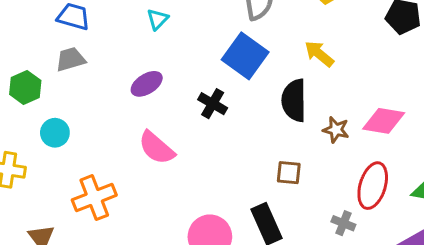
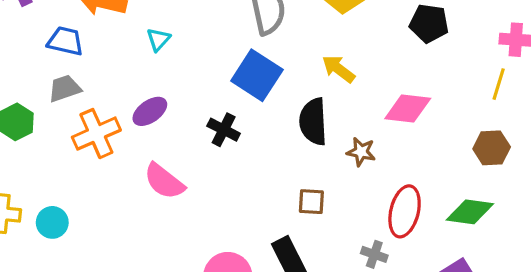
pink diamond: (384, 121) -> (408, 109), moved
cyan circle: (55, 133) -> (52, 222), moved
orange cross: (94, 198) -> (96, 134), moved

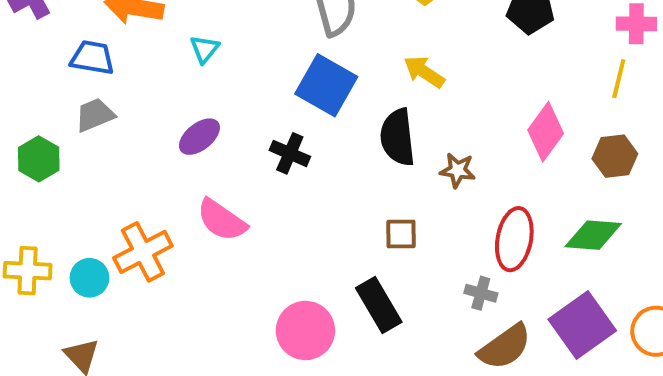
pink diamond: (408, 109) -> (546, 132), moved, turned -57
orange cross: (96, 134) -> (143, 252), moved

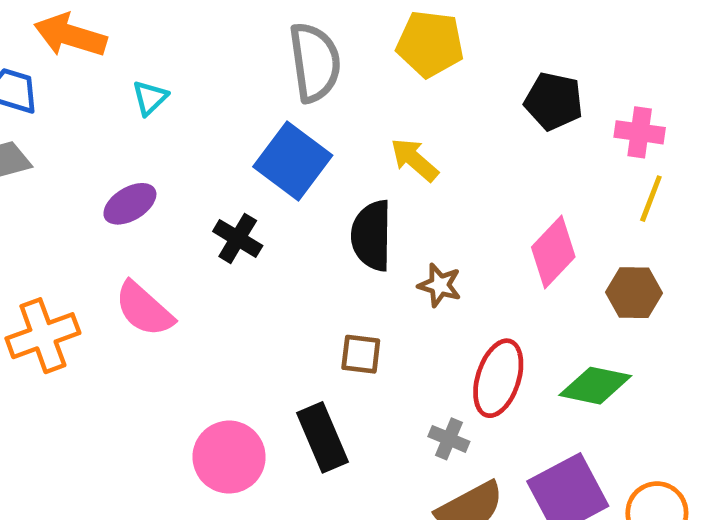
pink cross: (636, 24) -> (640, 132), moved

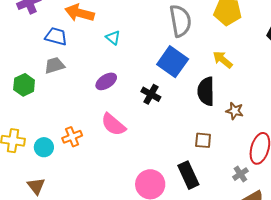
cyan triangle: (150, 98) -> (113, 38), turned -35
orange cross: (43, 336) -> (72, 137), size x0.7
gray cross: (449, 439) -> (240, 174), turned 35

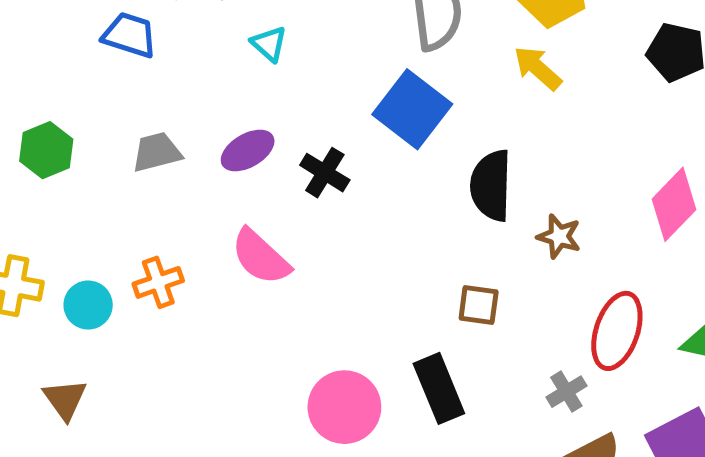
yellow arrow: (223, 60) -> (538, 68), moved
gray trapezoid: (54, 65) -> (157, 152), moved
black cross: (151, 94) -> (325, 173), moved

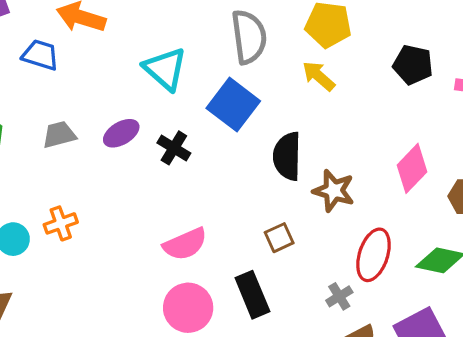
cyan triangle: (269, 44) -> (165, 69), moved, size x1.8
brown star: (559, 236) -> (334, 191), size x1.4
pink semicircle: (261, 257) -> (185, 244), moved, turned -66
brown square: (479, 305) -> (279, 238), turned -32

